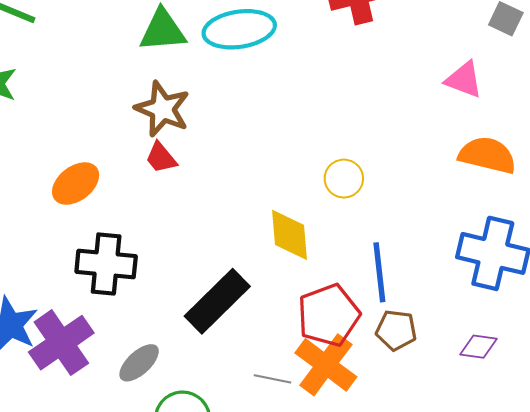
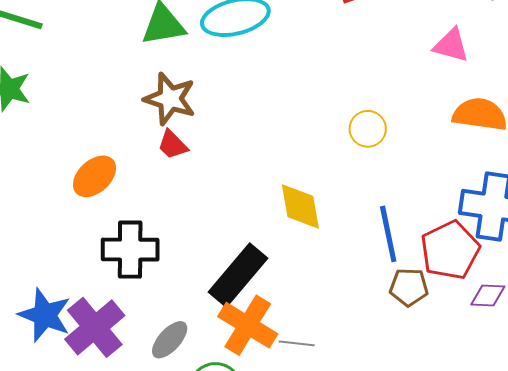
yellow circle: (344, 179) -> (368, 129), moved
red pentagon: (329, 315) -> (450, 250), moved
orange cross: (326, 365) -> (248, 325), moved

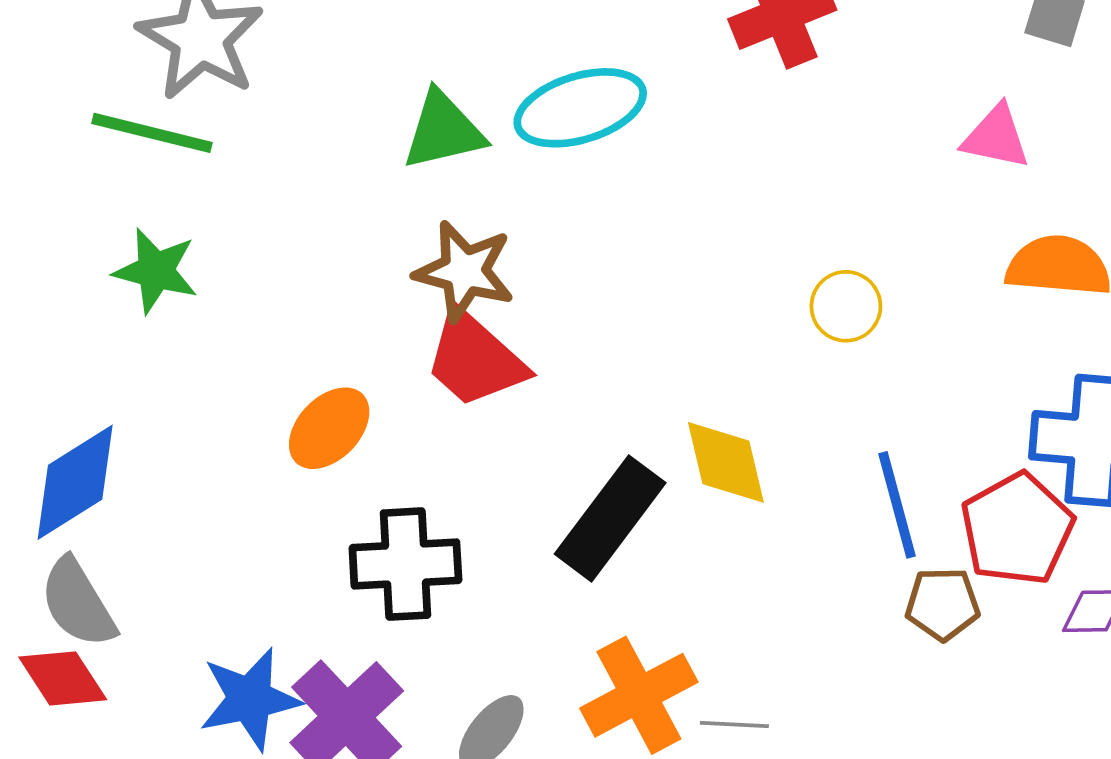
red trapezoid: (173, 145) -> (475, 359), size x1.8
black rectangle: (238, 275) -> (610, 518), moved
blue star: (45, 315) -> (250, 699), turned -30
orange cross: (248, 325) -> (639, 695), turned 34

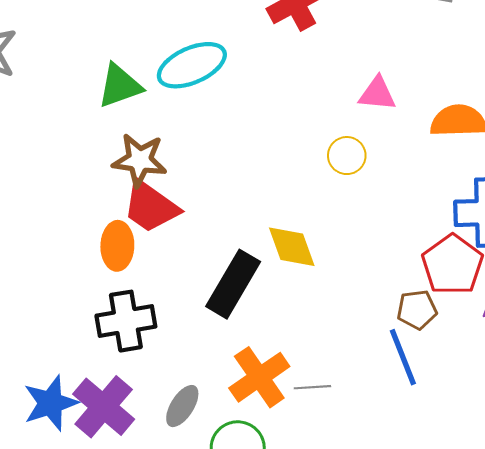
pink triangle: (996, 137) -> (377, 94), moved
orange ellipse: (329, 428) -> (117, 246), moved, turned -36
blue line: (897, 505) -> (403, 357), moved

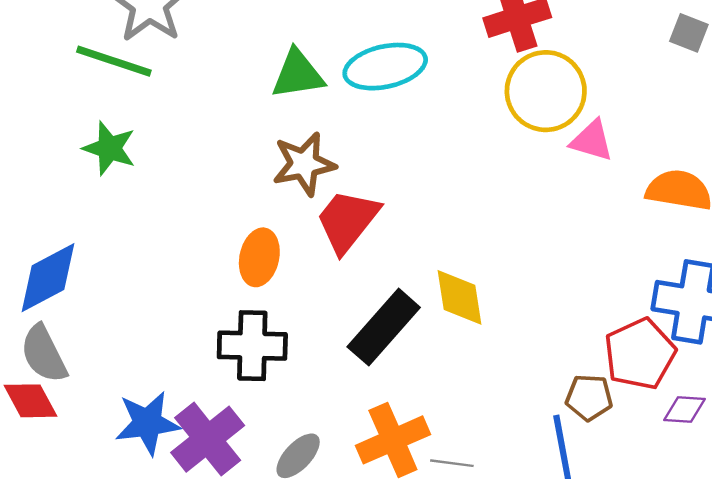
yellow circle: (347, 156) -> (546, 91), moved, size x1.8
brown star: (140, 160) -> (304, 164), turned -30
red trapezoid: (151, 207) -> (347, 221), moved, turned 82

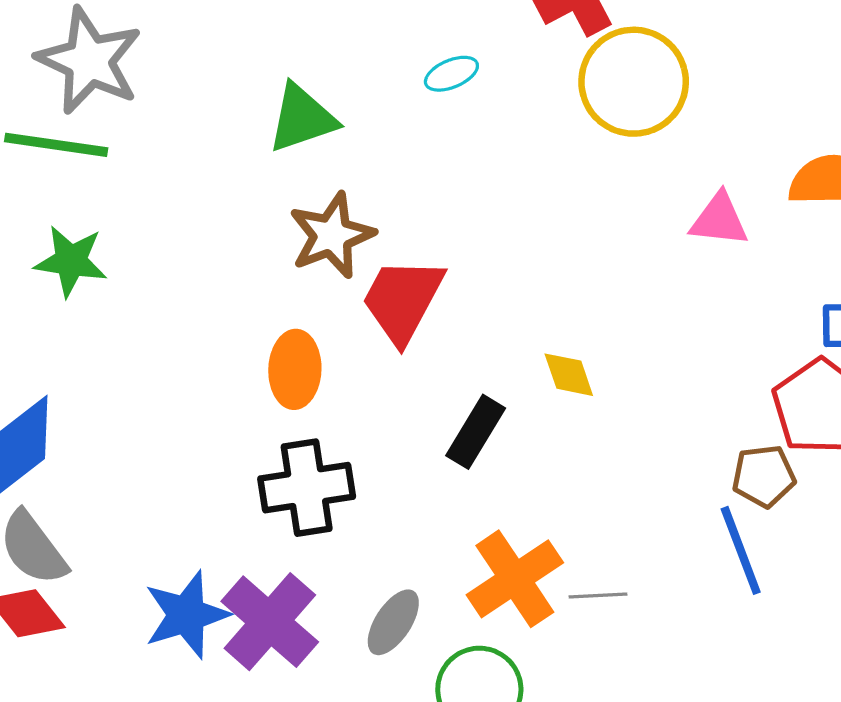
cyan ellipse: (385, 67) -> (451, 74), moved, size x0.5
pink triangle: (592, 141) -> (719, 220), moved
yellow diamond: (459, 297) -> (569, 375), size x0.7
black rectangle: (384, 327) -> (476, 432), size x0.7

